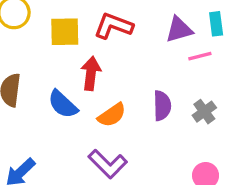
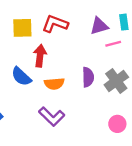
gray cross: (204, 112) -> (116, 81), size x1.5
orange semicircle: (112, 115) -> (54, 84), turned 30

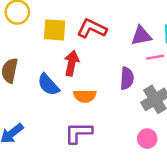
purple semicircle: (88, 77) -> (127, 78), moved
purple L-shape: (52, 116) -> (78, 133), turned 130
pink circle: (117, 124) -> (147, 139), moved

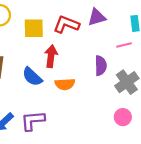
purple triangle: (141, 36) -> (97, 17), moved
purple L-shape: (78, 133) -> (33, 121), moved

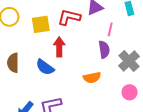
pink line: (124, 45) -> (110, 29), moved, turned -56
orange semicircle: (65, 84) -> (92, 78), moved

